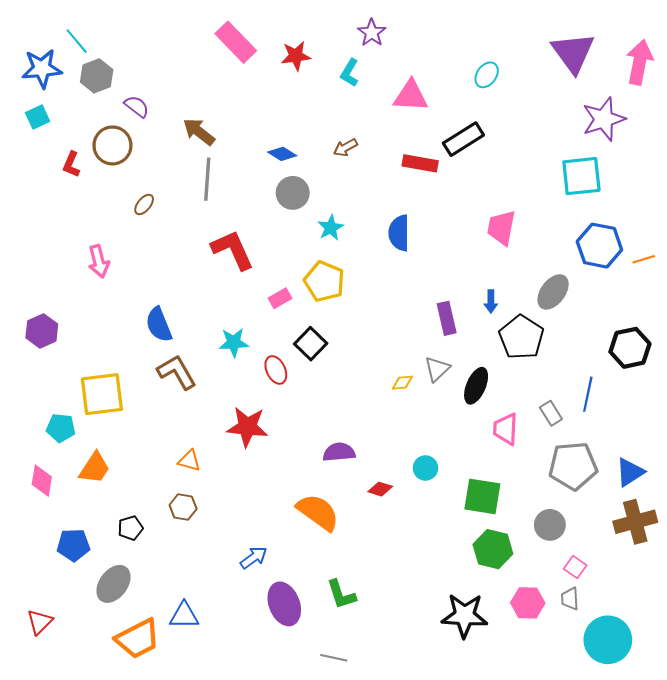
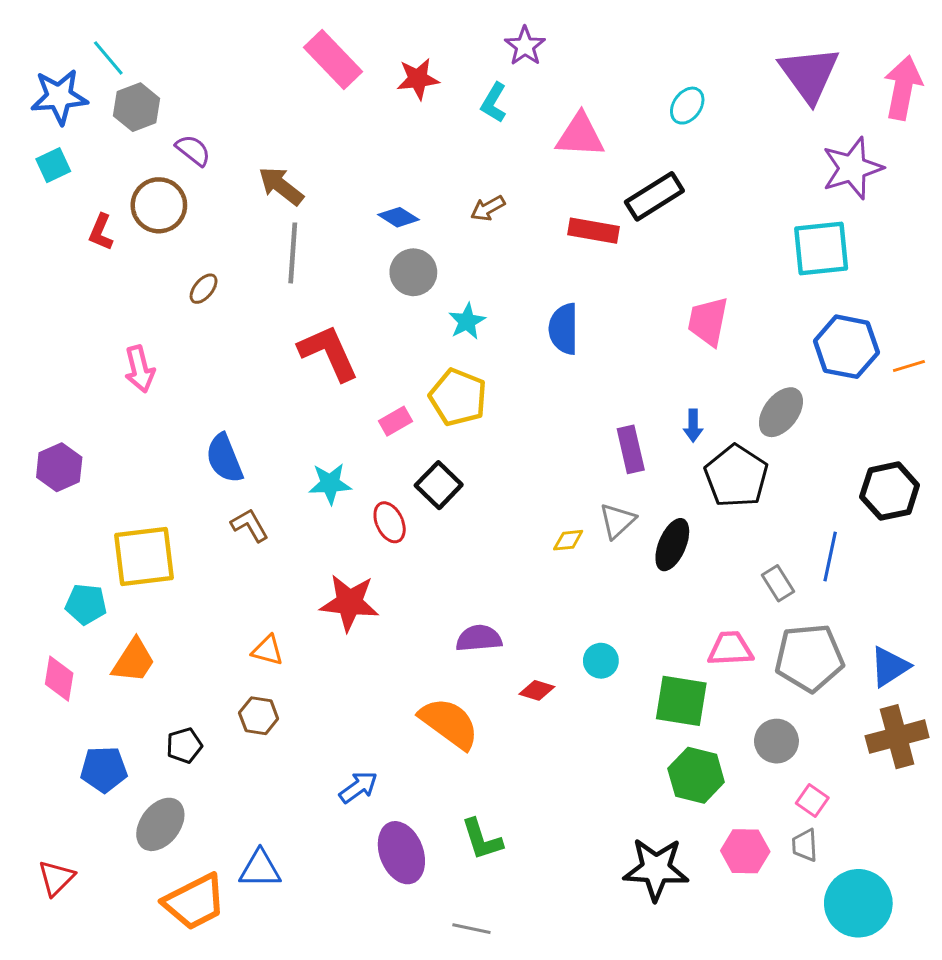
brown L-shape: (177, 372) -> (250, 525), size x0.7
pink trapezoid: (506, 429) -> (730, 649), moved, turned 84

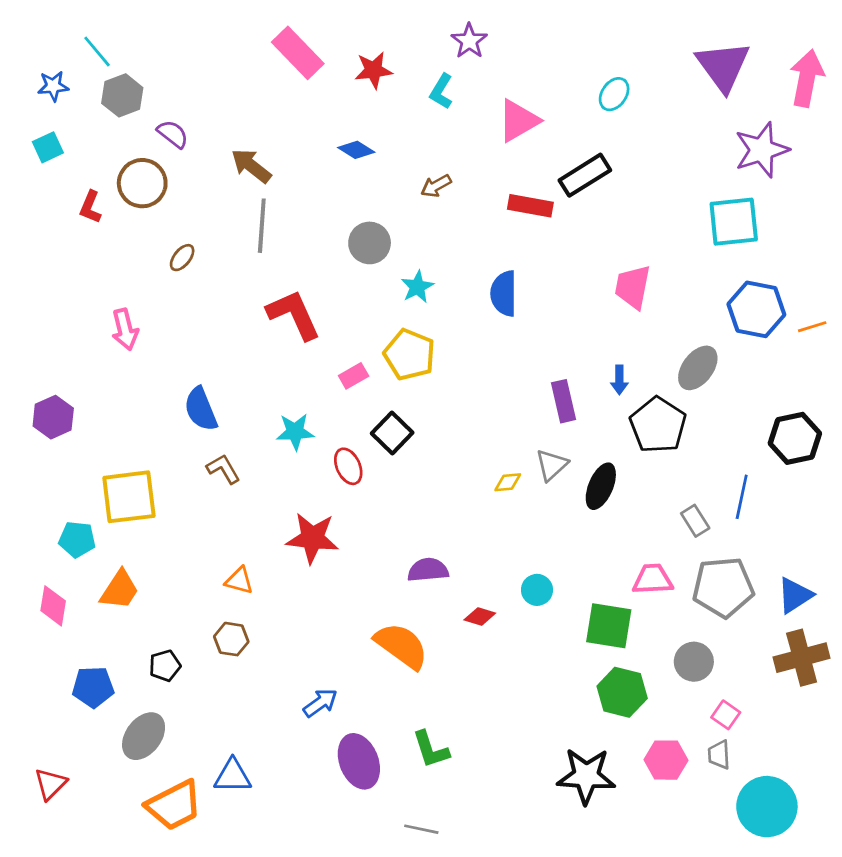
blue star: (59, 97) -> (53, 86), size x0.6
pink triangle: (580, 135) -> (518, 121), turned -33
blue diamond: (398, 217) -> (356, 150), moved

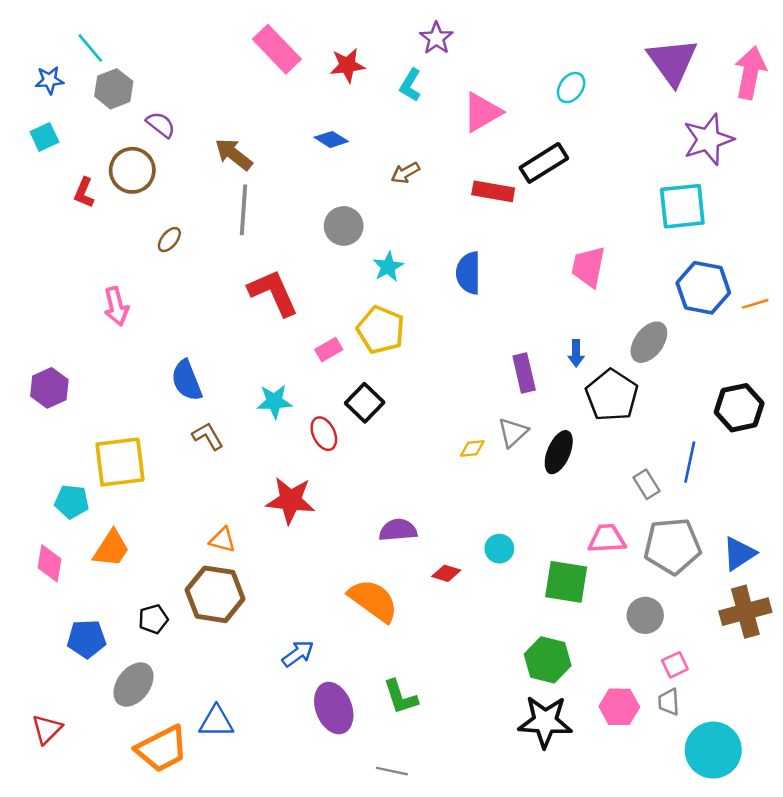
brown hexagon: (231, 639) -> (215, 594), size x1.8
green hexagon: (622, 692) -> (548, 660), moved
pink square: (726, 715) -> (675, 665), turned 30

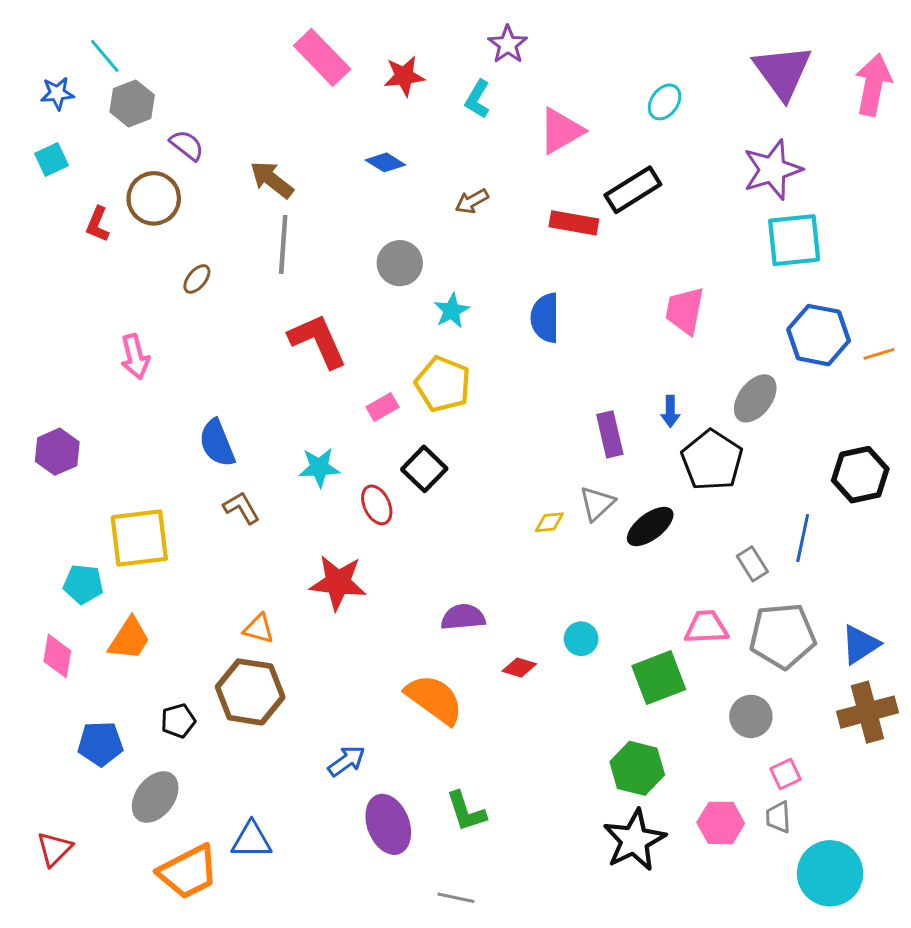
purple star: (708, 139) -> (772, 170), moved
black ellipse: (559, 452) -> (650, 526), turned 30
green square: (566, 582) -> (659, 678), turned -30
black star: (545, 722) -> (634, 840), turned -30

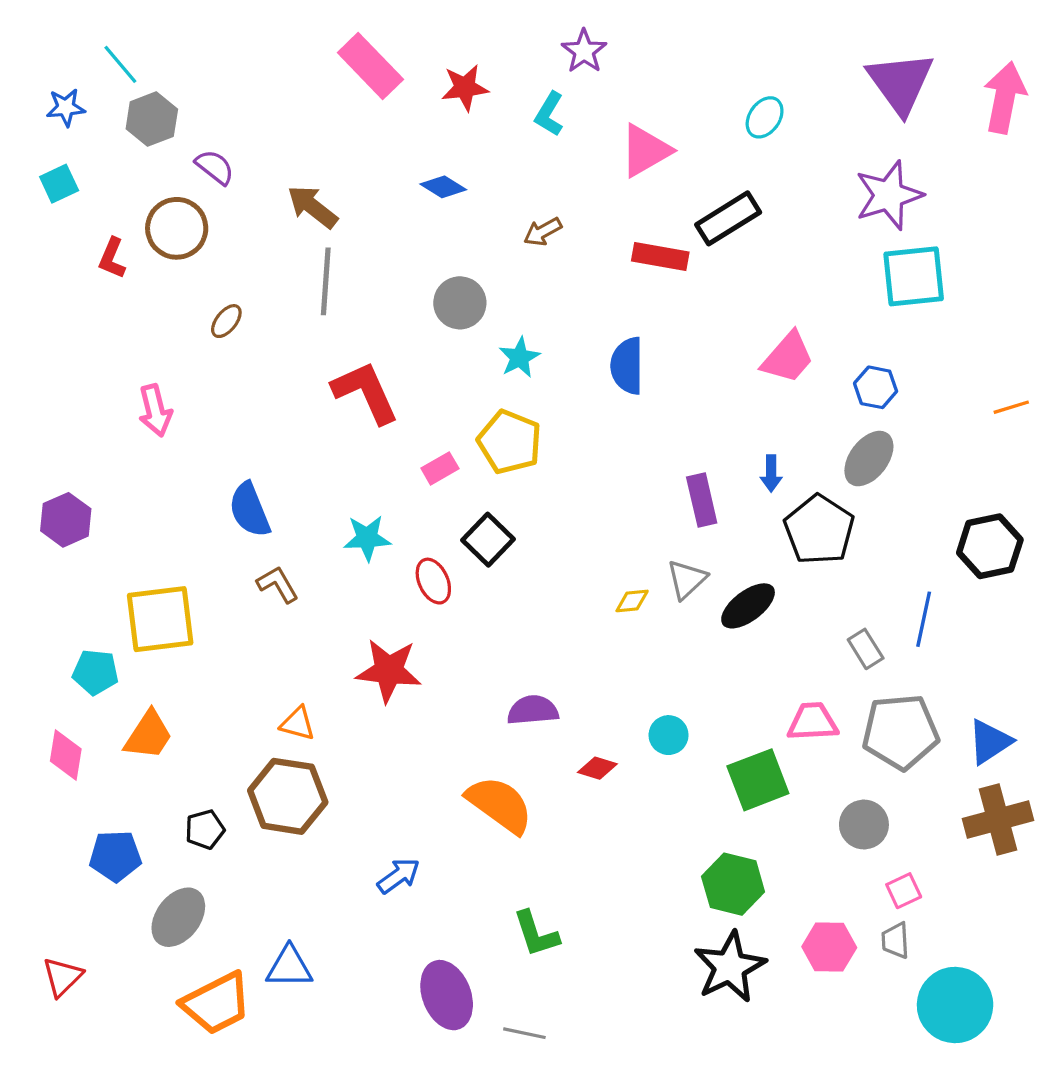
pink trapezoid: (685, 311) -> (788, 358), turned -150
blue hexagon: (819, 335) -> (876, 387), moved, size x0.6
purple ellipse: (388, 824) -> (447, 995), moved

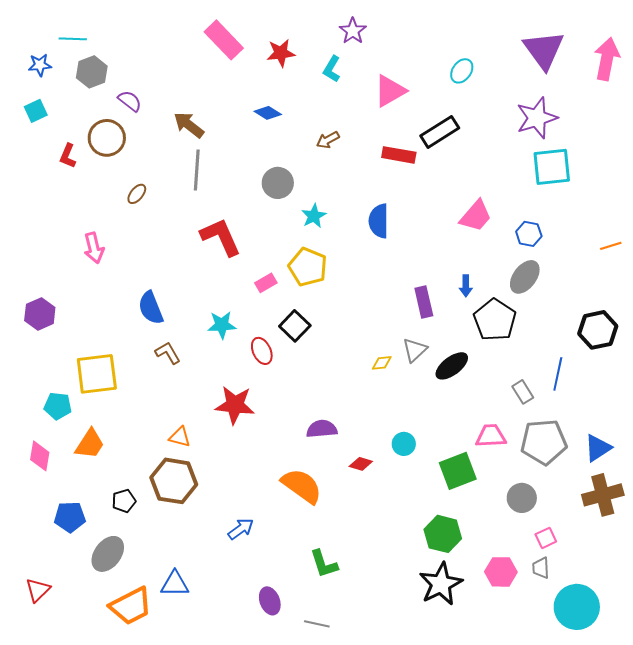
cyan line: (120, 64) -> (73, 39), turned -48
purple ellipse: (447, 995) -> (270, 601), size x0.7

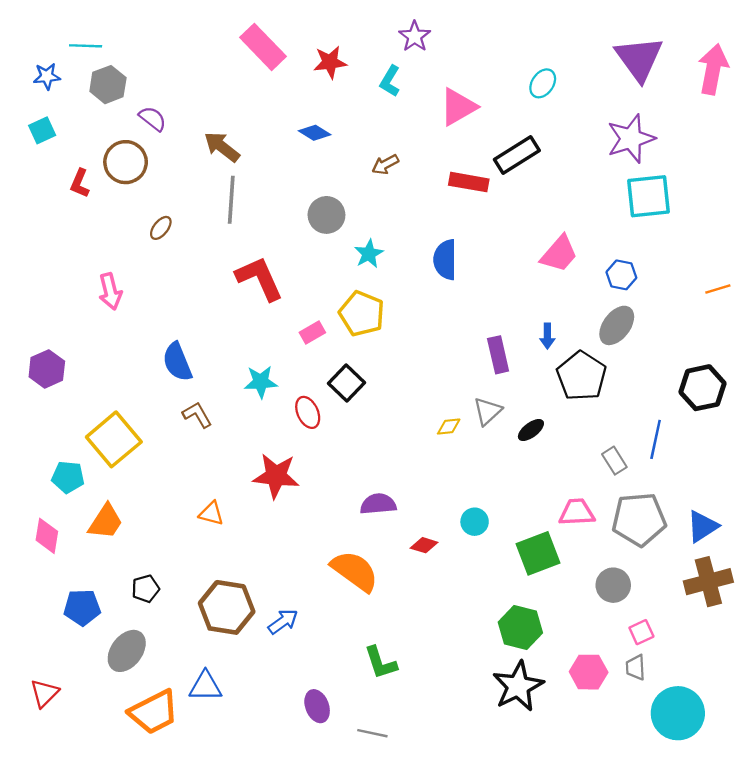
black ellipse: (452, 366) -> (531, 430), size x0.7
yellow square: (97, 374) -> (114, 439), turned -33
brown hexagon: (174, 481) -> (227, 607), moved

